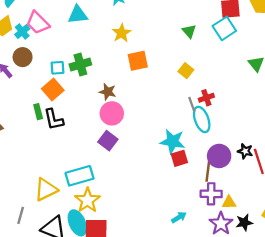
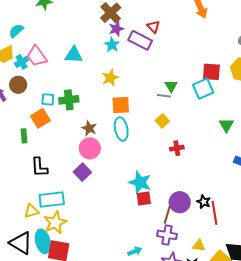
gray line: (192, 104) -> (164, 96), moved, turned -72
black L-shape: (54, 119) -> (39, 167), moved
cyan ellipse: (202, 120) -> (121, 129), moved
yellow triangle: (46, 190) -> (31, 211), moved, size x0.7
yellow triangle: (229, 202) -> (199, 246), moved

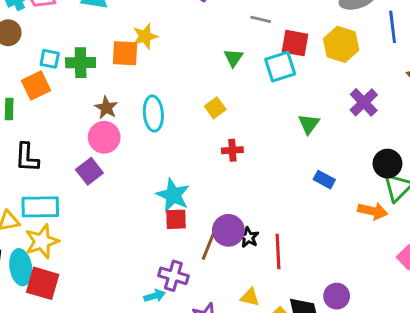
gray line: (164, 96) -> (261, 19), moved
orange square: (121, 105) -> (125, 53), moved
black star: (204, 202) -> (248, 237), moved
purple cross: (167, 235) -> (173, 276), moved

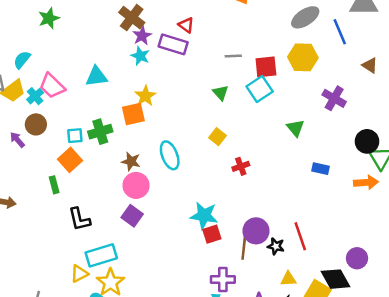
black star: (248, 237) -> (276, 246), moved

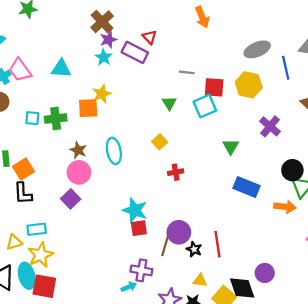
orange square: (70, 160) -> (23, 169), moved
blue rectangle: (320, 169) -> (246, 187), size x1.6
cyan rectangle: (101, 255) -> (37, 229), size x0.7

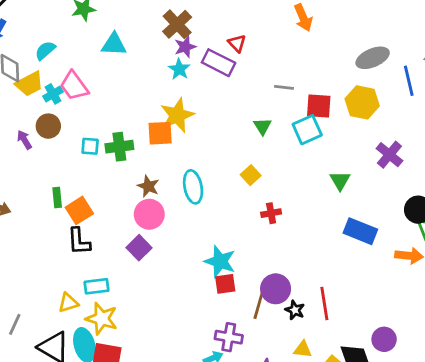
cyan triangle: (61, 69) -> (114, 44), moved
yellow star: (102, 94) -> (177, 115), size x1.4
yellow star: (41, 255) -> (102, 319), turned -30

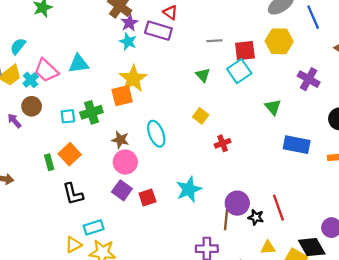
cyan triangle: (114, 44) -> (79, 64), moved
orange square: (79, 210) -> (70, 154), moved
cyan star: (220, 261) -> (189, 189), turned -30
red square: (225, 284) -> (147, 198), moved

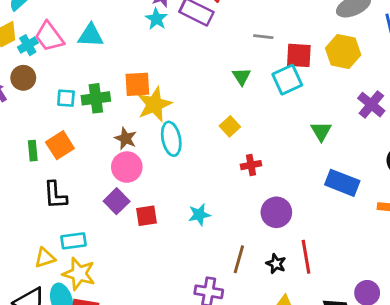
yellow star: (133, 79) -> (154, 104), moved
cyan star: (189, 189) -> (199, 215), size x0.7
purple circle: (237, 203) -> (276, 212), moved

